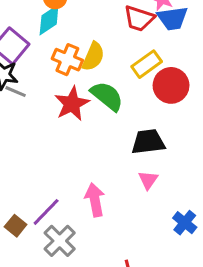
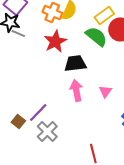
green semicircle: (107, 96) -> (96, 36), moved
black trapezoid: (148, 142) -> (75, 64), moved
pink arrow: (95, 200) -> (76, 90), moved

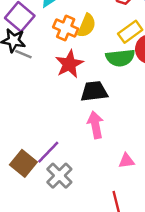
green semicircle: (96, 36) -> (120, 58), turned 135
pink triangle: (105, 92) -> (126, 161), moved, turned 48
brown square: (18, 122) -> (23, 163), size x1.5

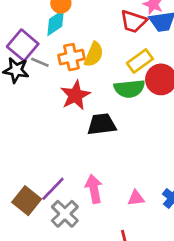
orange cross: (66, 28) -> (71, 57), turned -35
gray line: (23, 54) -> (40, 62), moved
pink arrow: (95, 125) -> (94, 189), moved

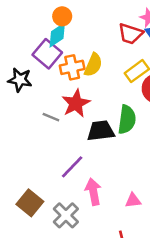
purple square: (23, 45) -> (47, 54), moved
gray line: (40, 62) -> (51, 117), moved
green semicircle: (129, 89) -> (127, 120), moved, turned -76
purple line: (53, 189) -> (72, 167), moved

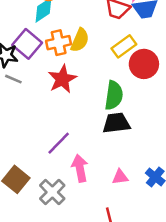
purple square: (47, 54) -> (27, 44), moved
gray line: (51, 117) -> (13, 79), moved
black trapezoid: (101, 131) -> (116, 123), moved

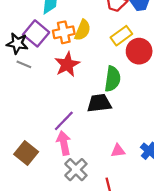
black trapezoid: (116, 123) -> (99, 103), moved
pink arrow: (80, 168) -> (64, 143), moved
gray cross: (52, 192) -> (76, 170), moved

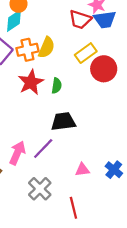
green semicircle: (112, 79) -> (57, 86), moved, size x0.6
purple line: (64, 121) -> (43, 148), moved
pink arrow: (64, 143) -> (17, 153), moved, turned 35

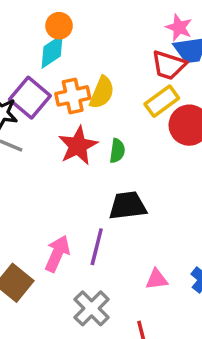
red trapezoid: (80, 19) -> (169, 65), moved
purple line: (43, 148) -> (97, 247), turned -30

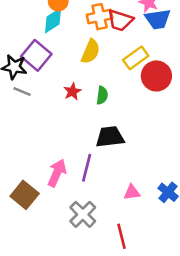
red trapezoid: (169, 65) -> (120, 20), moved
orange cross: (73, 96) -> (100, 17), moved
red star: (78, 146) -> (72, 91), size x0.6

